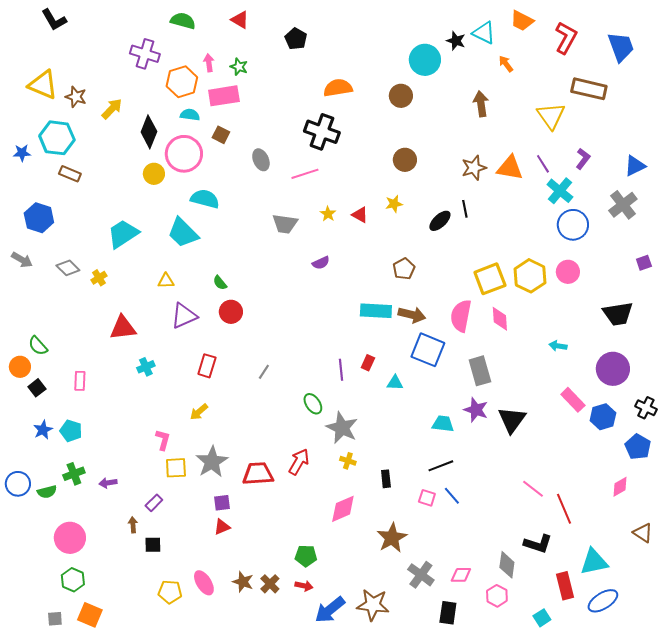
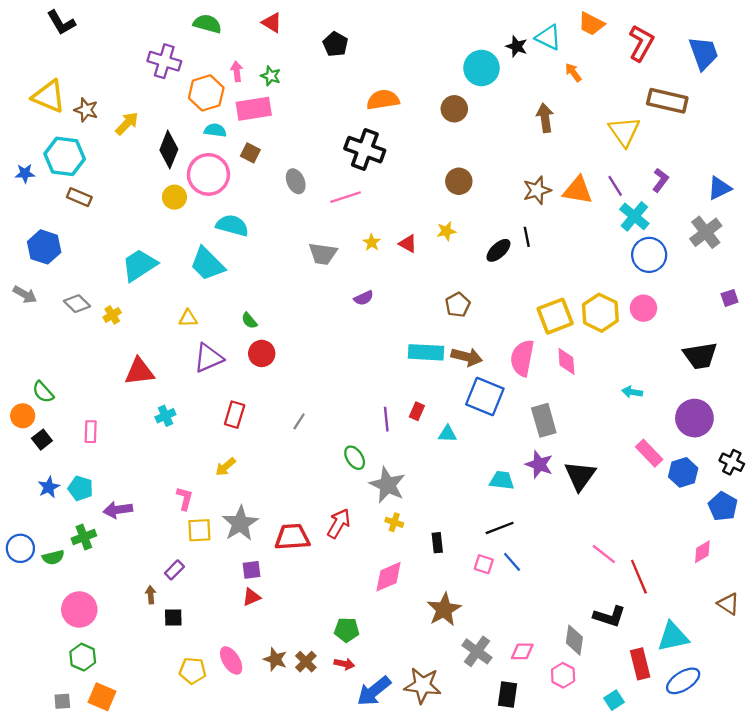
purple arrow: (108, 483) -> (118, 510), moved, size x1.4

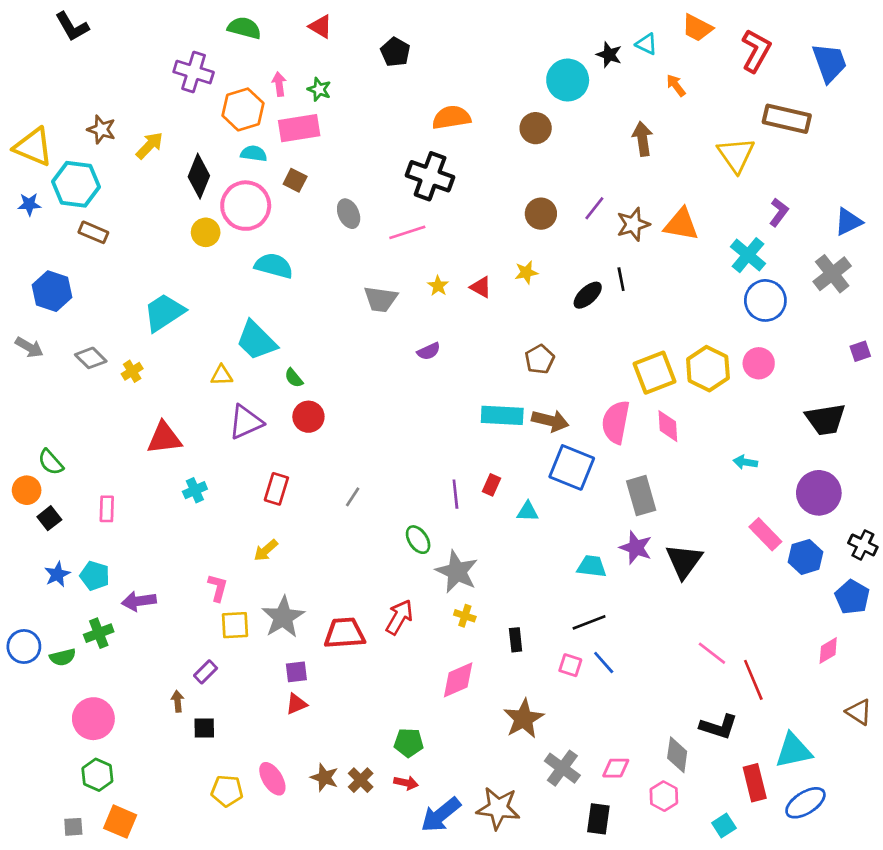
cyan triangle: (548, 37) -> (646, 44), size x0.7
yellow triangle: (49, 96) -> (33, 147), moved
purple line: (615, 186) -> (594, 208), moved, turned 70
cyan trapezoid: (207, 264) -> (256, 341), moved

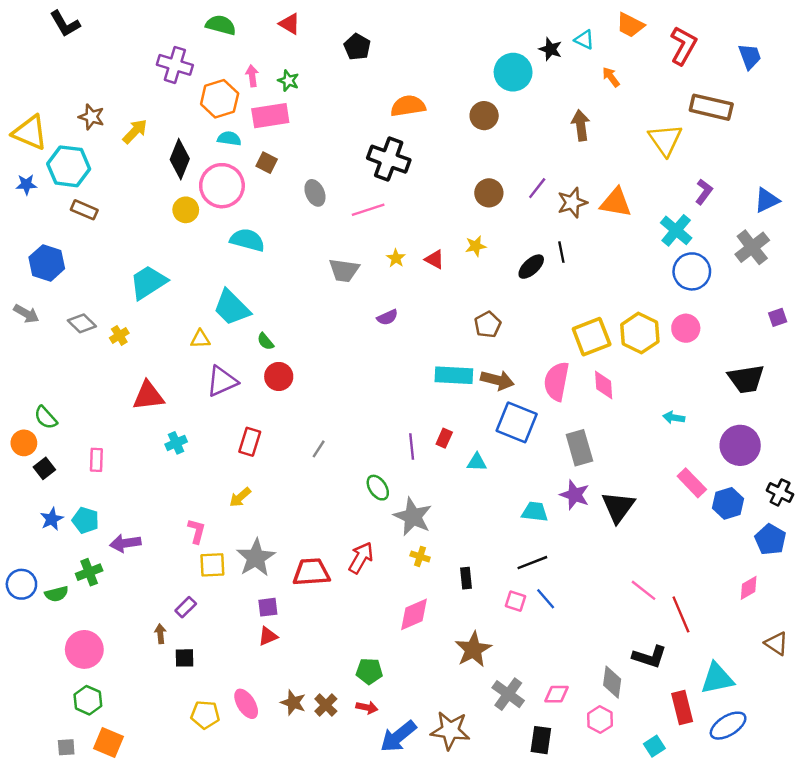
blue trapezoid: (830, 63) -> (750, 56), size x0.7

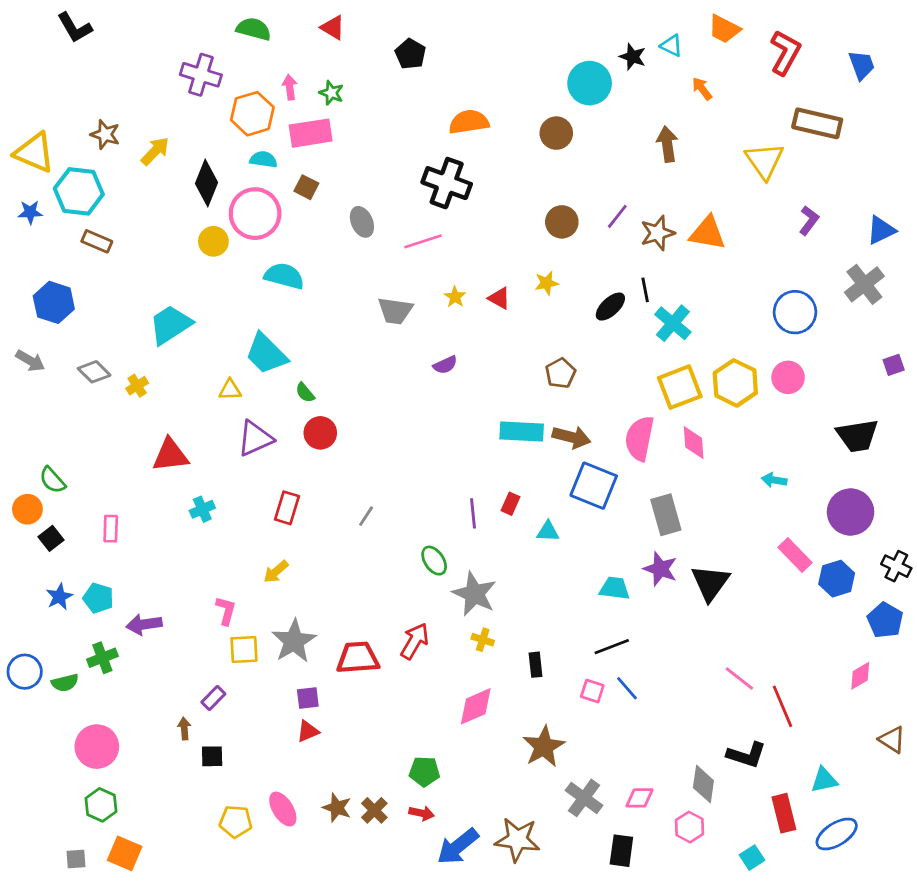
cyan cross: (676, 230) -> (673, 323), moved
cyan triangle: (717, 678) -> (824, 780), size x0.7

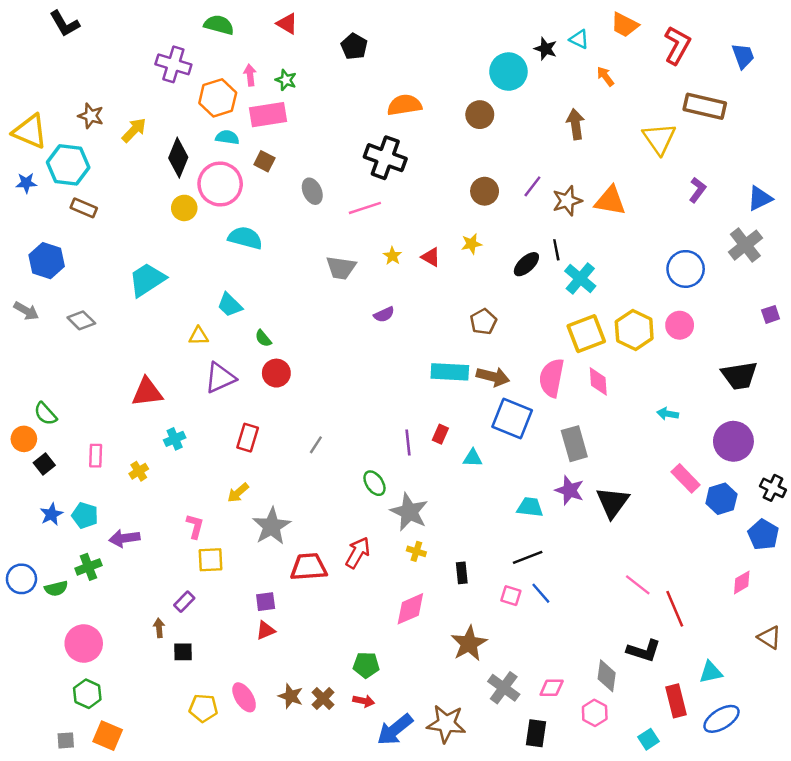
cyan trapezoid: (266, 354) -> (230, 305), size x0.7
yellow cross: (137, 386) -> (139, 471), moved
gray star: (294, 641) -> (272, 526), moved

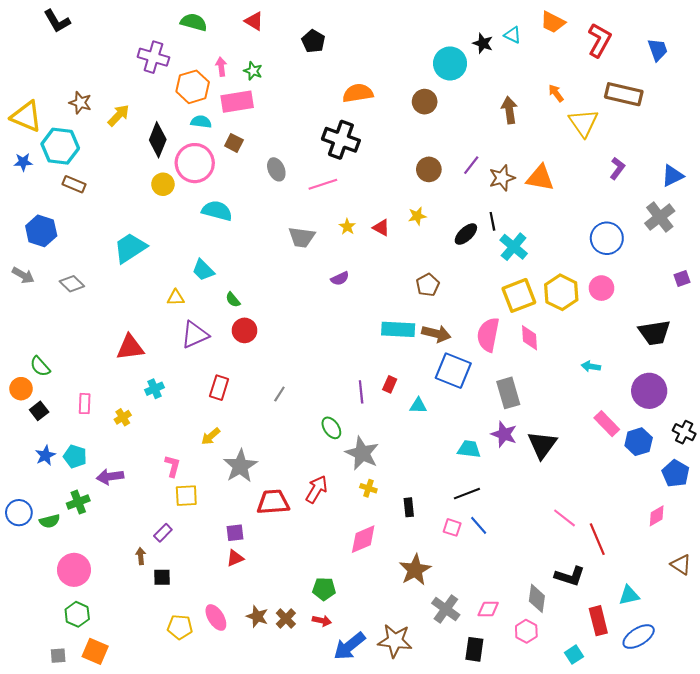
orange arrow: (605, 76) -> (556, 93), moved

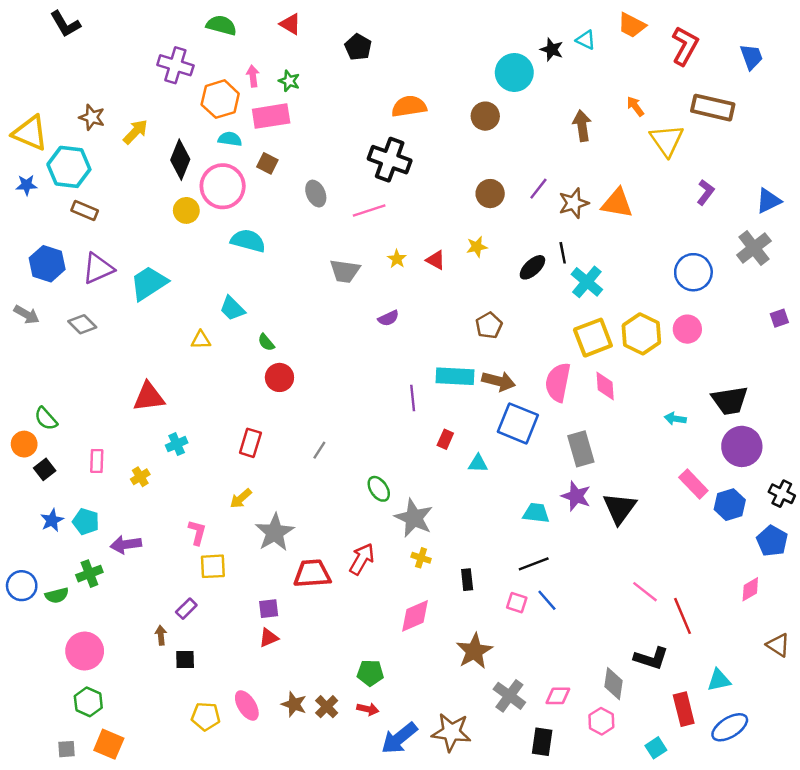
black trapezoid: (654, 333) -> (730, 400), moved
purple triangle: (195, 335) -> (98, 269), moved
purple line: (361, 392) -> (413, 398), moved

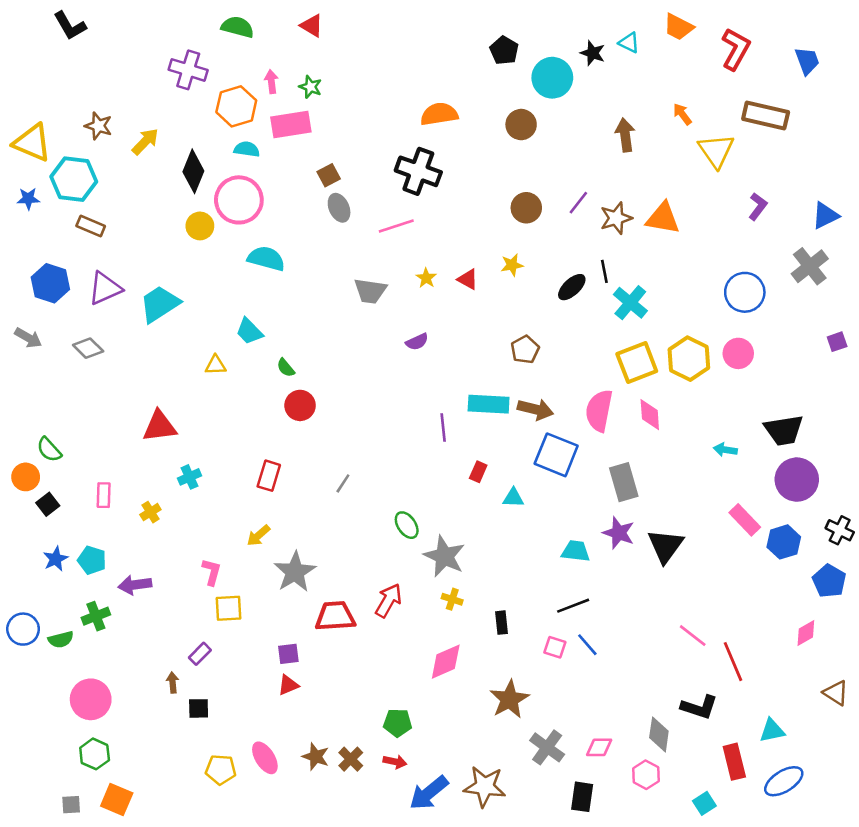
black pentagon: (358, 47) -> (504, 50), moved
brown square: (267, 163) -> (329, 175), moved, turned 35

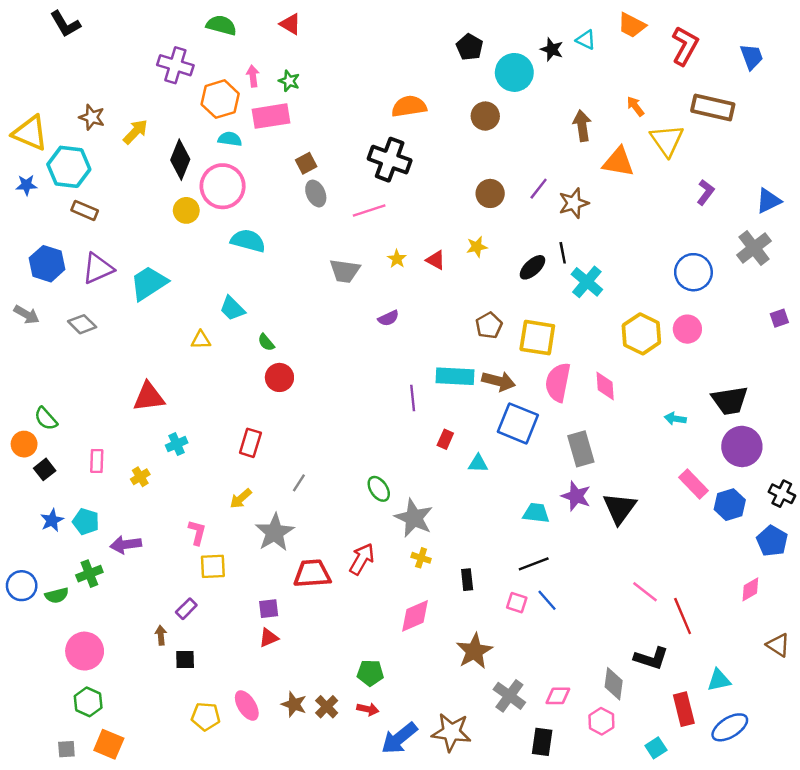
orange triangle: (663, 218) -> (618, 162), moved
yellow square: (637, 363) -> (537, 338), moved, turned 30
gray line: (343, 483) -> (299, 483), moved

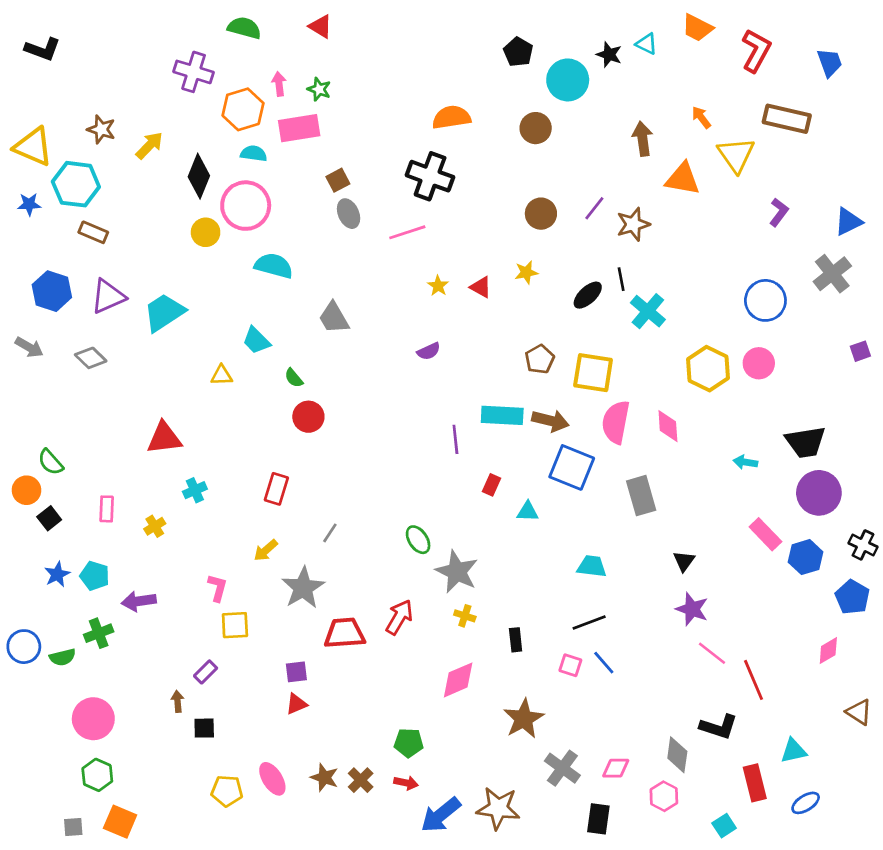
black L-shape: (65, 24) -> (43, 49), moved, turned -40
gray trapezoid: (345, 271) -> (334, 318), moved, turned 52
purple star: (576, 496) -> (692, 609), moved
black triangle: (620, 508) -> (684, 561), size x0.6
blue ellipse: (730, 727) -> (806, 803), size x0.7

